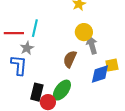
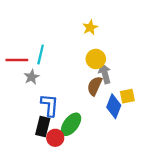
brown semicircle: (70, 59) -> (95, 86), moved
blue L-shape: (19, 65) -> (50, 105), moved
blue diamond: (100, 74) -> (114, 106), turned -50

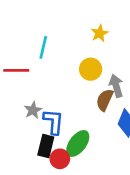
cyan line: (41, 54) -> (43, 47), moved
yellow circle: (96, 59) -> (91, 69), moved
gray star: (32, 77) -> (33, 110), moved

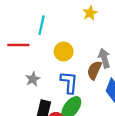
yellow circle: (91, 69) -> (64, 52), moved
blue L-shape: (53, 122) -> (69, 82), moved

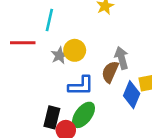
gray star: (33, 79) -> (59, 55), moved
blue L-shape: (69, 82) -> (81, 86), turned 85

